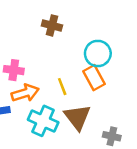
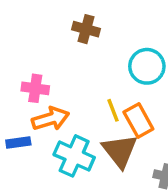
orange rectangle: (94, 78) -> (138, 120), moved
yellow line: (62, 87) -> (113, 110), moved

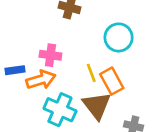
pink cross: (35, 88) -> (50, 55), moved
blue rectangle: (18, 142) -> (15, 70), moved

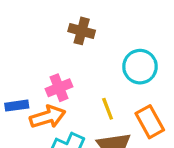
pink cross: (50, 55) -> (59, 88), turned -30
orange rectangle: (112, 81) -> (150, 122), moved

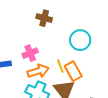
orange arrow: (48, 117) -> (38, 71), moved
orange rectangle: (150, 122) -> (73, 71), moved

